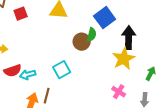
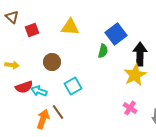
brown circle: (82, 42) -> (52, 62), moved
cyan arrow: (28, 75) -> (39, 91), turned 35
brown line: (47, 96) -> (58, 112), turned -49

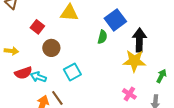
red square: (32, 30) -> (37, 27), moved, turned -32
yellow star: (135, 75) -> (134, 61), turned 30

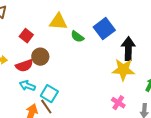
green semicircle: (102, 37) -> (77, 37), moved, turned 112
cyan square: (72, 72) -> (49, 94), moved, turned -30
red semicircle: (23, 73) -> (24, 66), moved

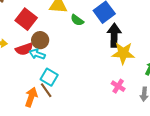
red square: (26, 36) -> (26, 19), size x1.5
black arrow: (128, 49) -> (114, 35), moved
cyan arrow: (27, 86) -> (37, 54), moved

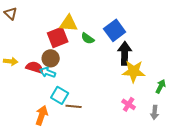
red square: (26, 19) -> (58, 37), moved, turned 30
red semicircle: (24, 49) -> (35, 67), turned -144
brown line: (46, 90) -> (74, 106), moved, turned -49

